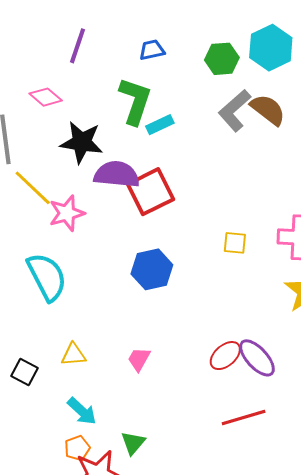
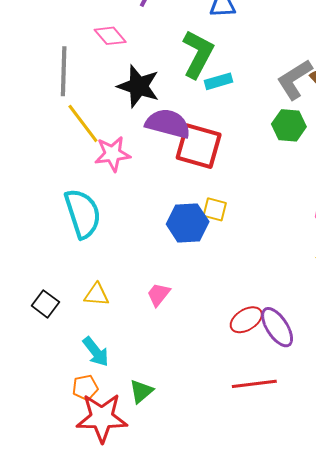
green hexagon: (222, 59) -> (289, 125), moved
red square: (151, 192) -> (199, 146), turned 33
yellow square: (235, 243) -> (215, 209), moved
pink trapezoid: (139, 359) -> (159, 295), moved

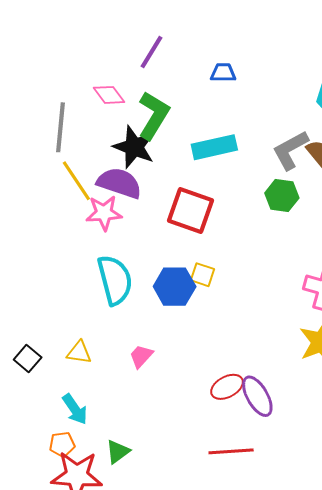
green L-shape: (198, 54) -> (154, 115), moved
cyan rectangle: (219, 81) -> (214, 147), size x1.6
purple semicircle: (168, 124) -> (119, 183), moved
cyan semicircle: (83, 213) -> (115, 280), moved

